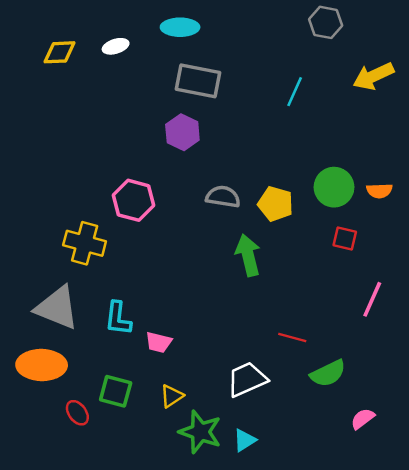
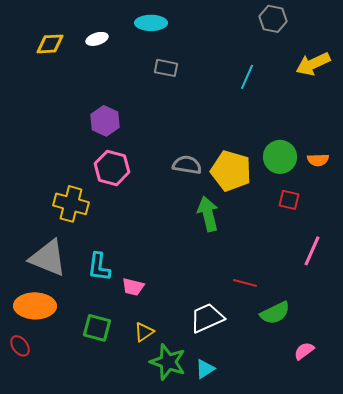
gray rectangle: (198, 81) -> (166, 68), size x0.6
purple hexagon: (182, 132) -> (105, 121), moved
yellow pentagon: (276, 204) -> (231, 171), size x1.4
red ellipse: (77, 413) -> (20, 346), moved

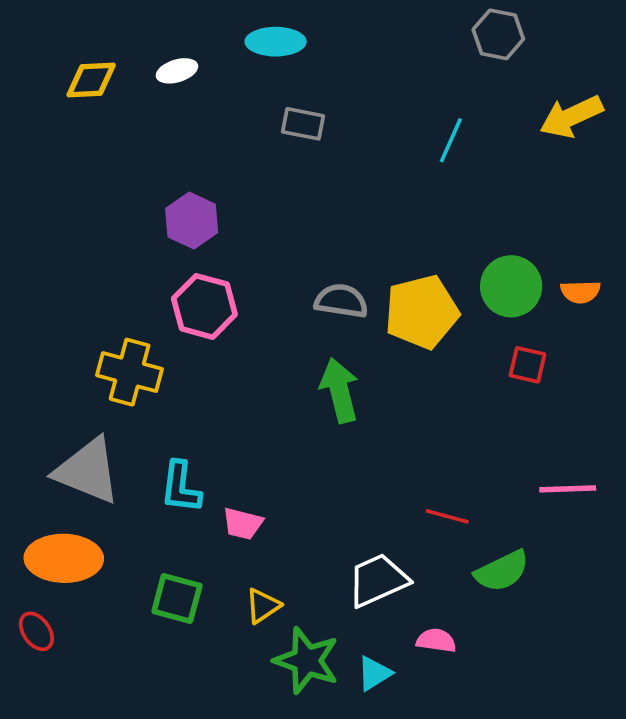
yellow pentagon: (231, 171) -> (422, 312), turned -30
green arrow: (208, 214) -> (339, 390), moved
pink line: (312, 251) -> (568, 489), moved, turned 64
pink semicircle: (304, 351) -> (436, 640), moved, turned 45

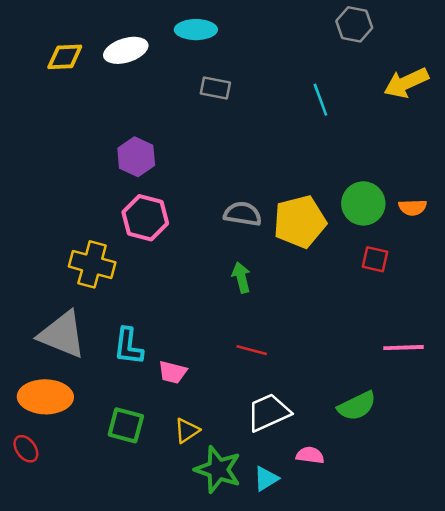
white ellipse: (177, 71) -> (126, 50), size x1.5
cyan line: (451, 140) -> (320, 100), turned -44
green arrow: (339, 390) -> (241, 277), size x0.7
red line: (447, 516) -> (252, 350), moved

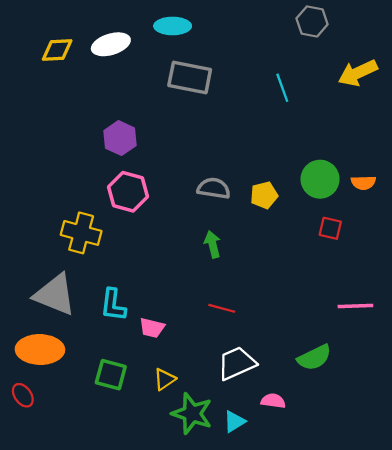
gray rectangle: (215, 88) -> (190, 77), size x1.6
yellow pentagon: (300, 222) -> (264, 195), size x0.6

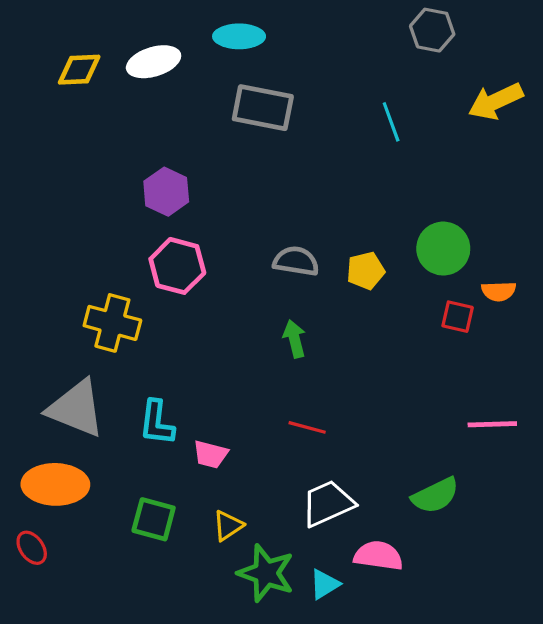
orange semicircle: (363, 183) -> (499, 291), moved
pink semicircle: (273, 401) -> (378, 556), size x1.4

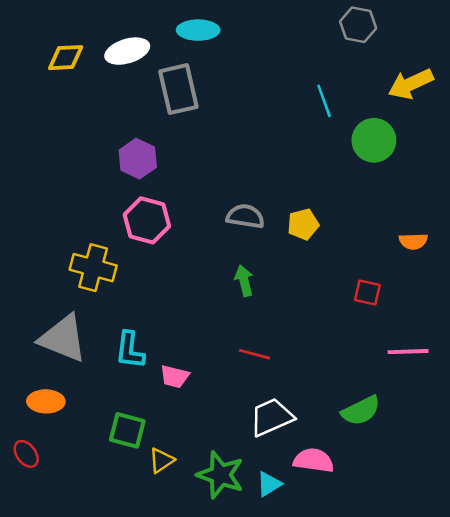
gray rectangle: (263, 108) -> (178, 89), moved, turned 66
green circle: (443, 249) -> (374, 140), moved
red square: (458, 317) -> (367, 292), moved
orange ellipse: (55, 484) -> (46, 401), size x0.7
yellow triangle: (228, 526) -> (161, 460), moved

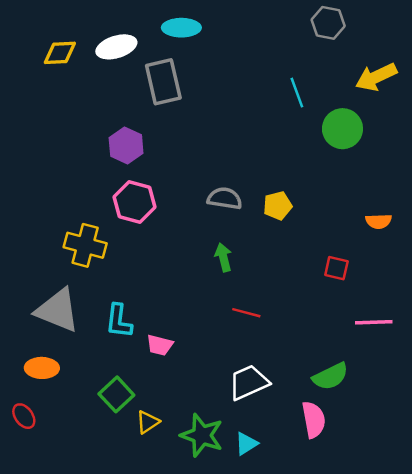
red line: (255, 354) -> (246, 313), moved
green square: (127, 430) -> (116, 394), turned 32
pink semicircle: (314, 460) -> (314, 420), moved, turned 72

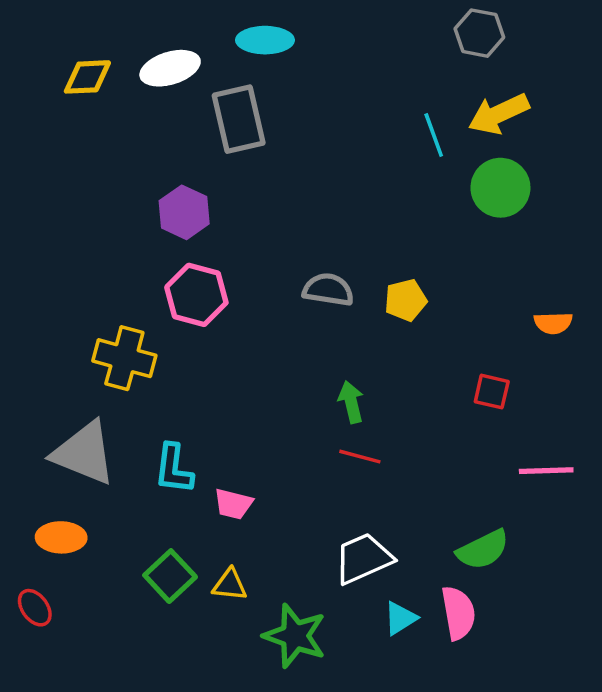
yellow arrow: (376, 77) -> (499, 114), moved
green arrow: (223, 257) -> (351, 402), moved
yellow triangle: (148, 422) -> (230, 585), moved, turned 40
cyan triangle: (246, 444) -> (400, 618), moved

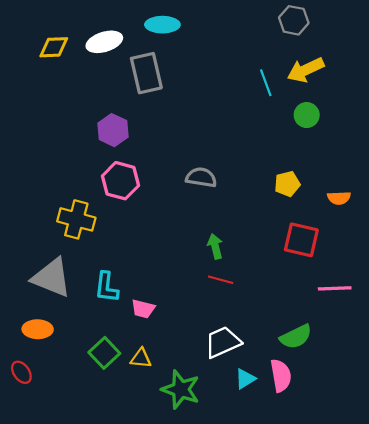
green circle: (500, 188) -> (307, 115), size x0.7
yellow pentagon: (406, 300) -> (287, 184), moved
red square: (492, 392) -> (301, 240), size x1.6

